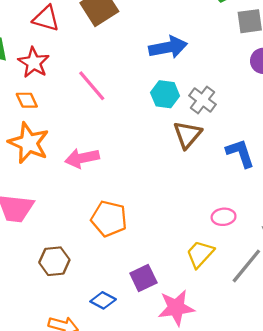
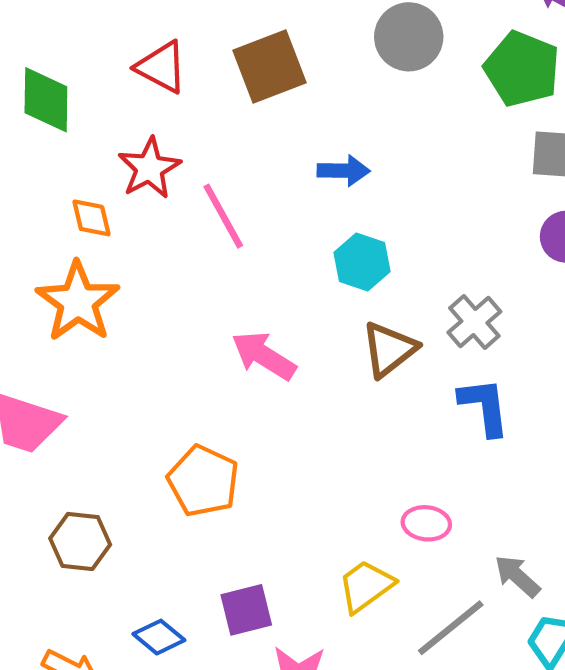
blue arrow: (168, 47) -> (344, 171), moved, size x0.7
red star: (34, 63) -> (149, 168), moved
gray cross: (202, 100) -> (474, 322), moved
pink arrow: (82, 158) -> (264, 356), moved, turned 32

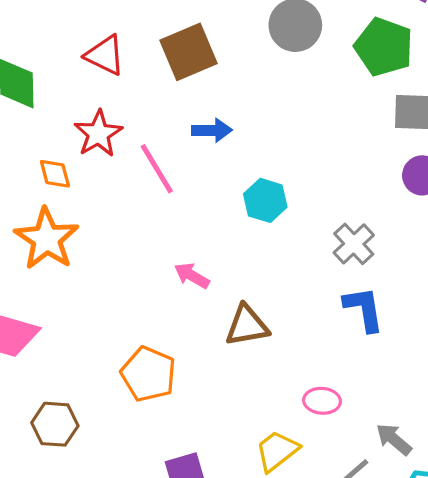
blue arrow: (344, 171) -> (212, 130), moved
brown triangle: (389, 349) -> (247, 326), moved, turned 30
pink arrow: (264, 356) -> (192, 276), size x0.7

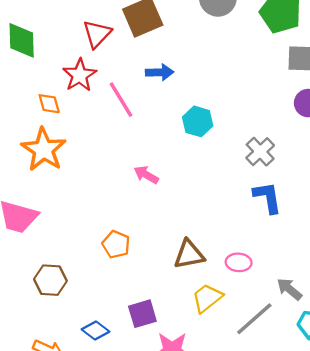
red triangle: (105, 55) -> (97, 34), moved, turned 48
brown triangle: (247, 326) -> (189, 254), moved
orange pentagon: (148, 374) -> (116, 244), size x0.7

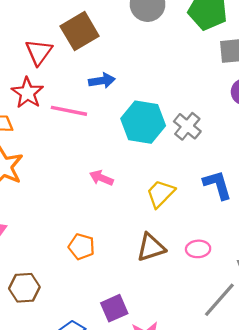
pink line: (121, 100) -> (69, 111), turned -40
cyan hexagon: (198, 121) -> (143, 122), size x1.5
gray cross: (260, 152) -> (187, 126), moved
yellow trapezoid: (207, 298) -> (160, 194), moved

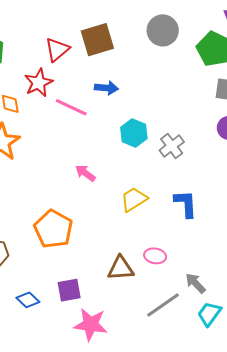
cyan hexagon: (143, 122) -> (134, 133), size x0.7
orange pentagon: (81, 247) -> (53, 229), size x1.6
brown triangle: (151, 247) -> (121, 268), moved

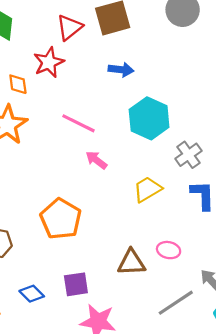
pink line: (71, 107) -> (79, 123), moved
cyan hexagon: (134, 133) -> (149, 118), size x1.4
gray cross: (172, 146) -> (188, 155), moved

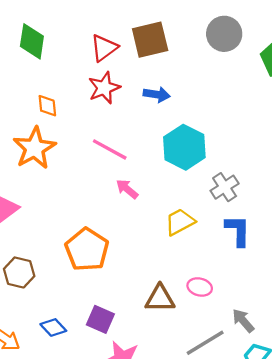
red star: (49, 62) -> (104, 88), moved
purple square: (76, 284) -> (100, 319), turned 30

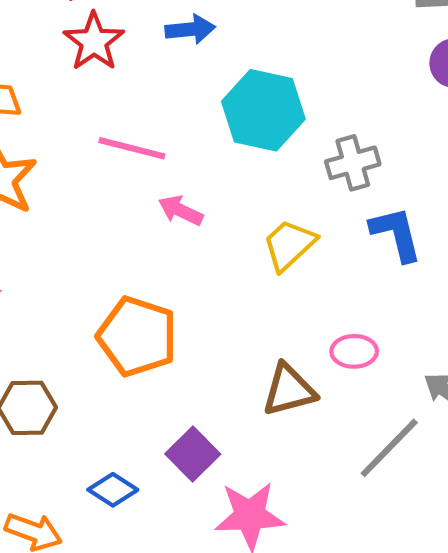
gray cross: (225, 187) -> (353, 163), turned 32
purple square: (100, 319) -> (193, 454), turned 36

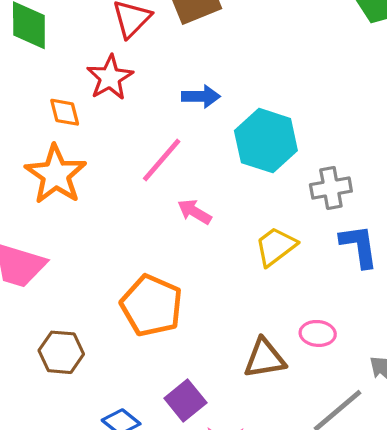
blue arrow: (190, 29) -> (201, 96), moved
red star: (94, 42) -> (110, 78), moved
pink line: (132, 148) -> (162, 160), turned -69

